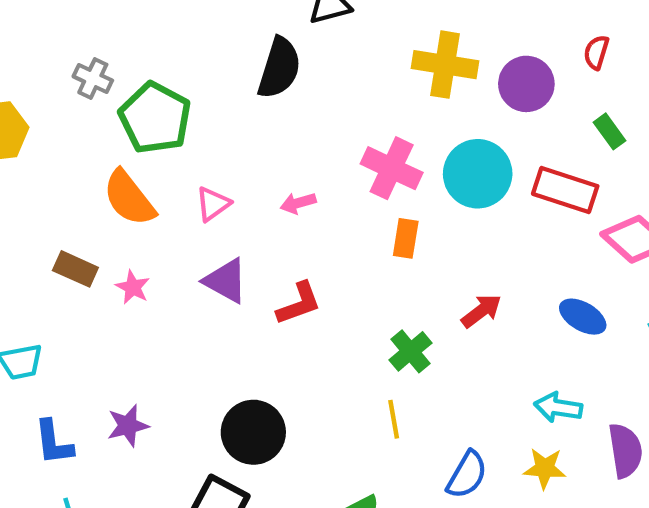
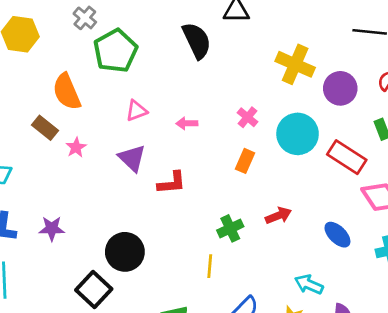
black semicircle: (279, 68) -> (197, 41), turned -57
pink cross: (392, 168) -> (248, 117), size x0.6
orange semicircle: (129, 198) -> (67, 92), moved

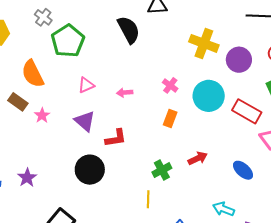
purple star: (52, 229) -> (27, 178), turned -30
black circle: (125, 252) -> (90, 170), moved

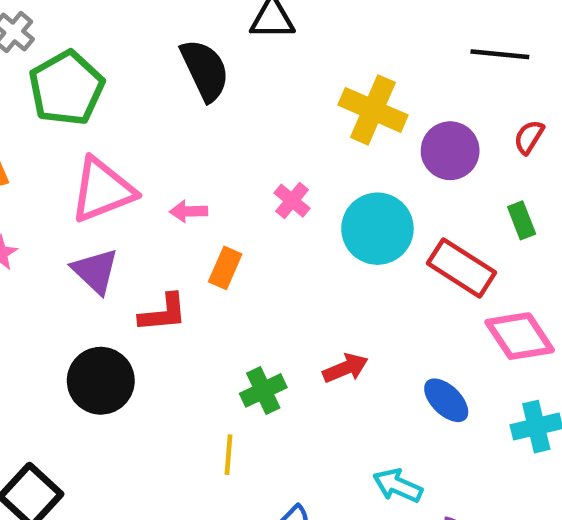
pink triangle: (86, 85) -> (102, 190), size x1.8
orange rectangle: (170, 118) -> (225, 268), moved

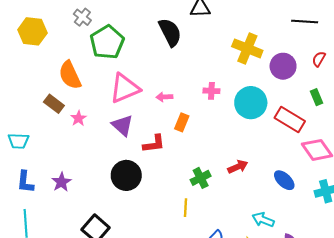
pink cross: (292, 201) -> (211, 91), turned -35

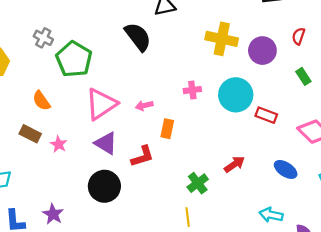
orange semicircle: (70, 75) -> (41, 101), size x0.7
red rectangle: (290, 120) -> (266, 115), moved, size x0.7
black circle: (126, 175) -> (104, 186), moved

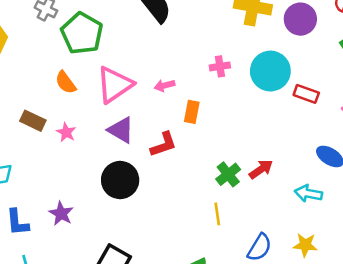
orange semicircle: (41, 101) -> (66, 82), moved
red arrow: (234, 164) -> (261, 169), moved
cyan arrow: (271, 215) -> (308, 193), moved

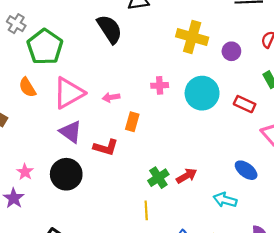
purple circle: (300, 19) -> (231, 51), size x0.7
red rectangle: (306, 94) -> (245, 104), moved
pink star: (66, 132) -> (25, 172), moved
red L-shape: (163, 144) -> (106, 147), turned 30

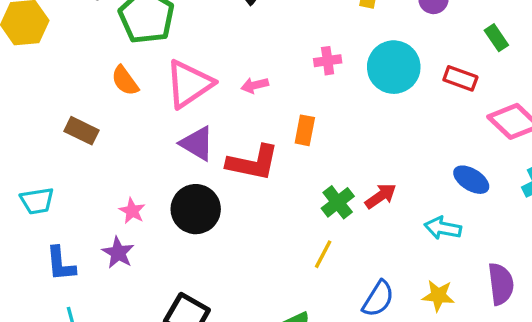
orange rectangle: (132, 122) -> (305, 130), moved
red L-shape: (106, 147) -> (253, 163), size x1.4
yellow line: (146, 210) -> (323, 254), turned 36

